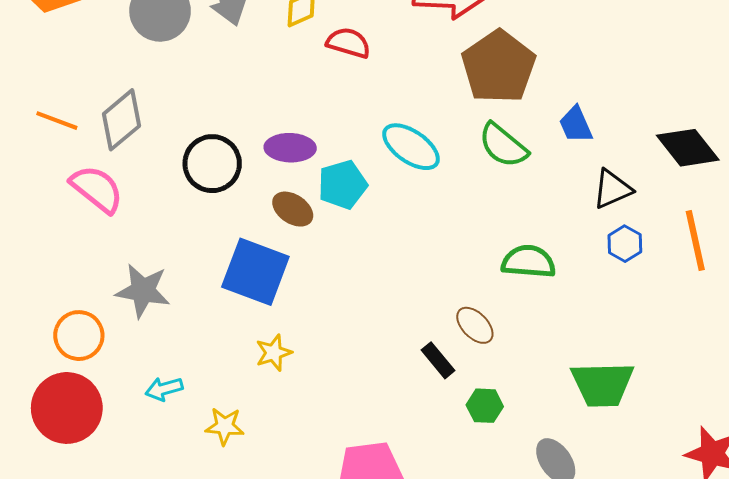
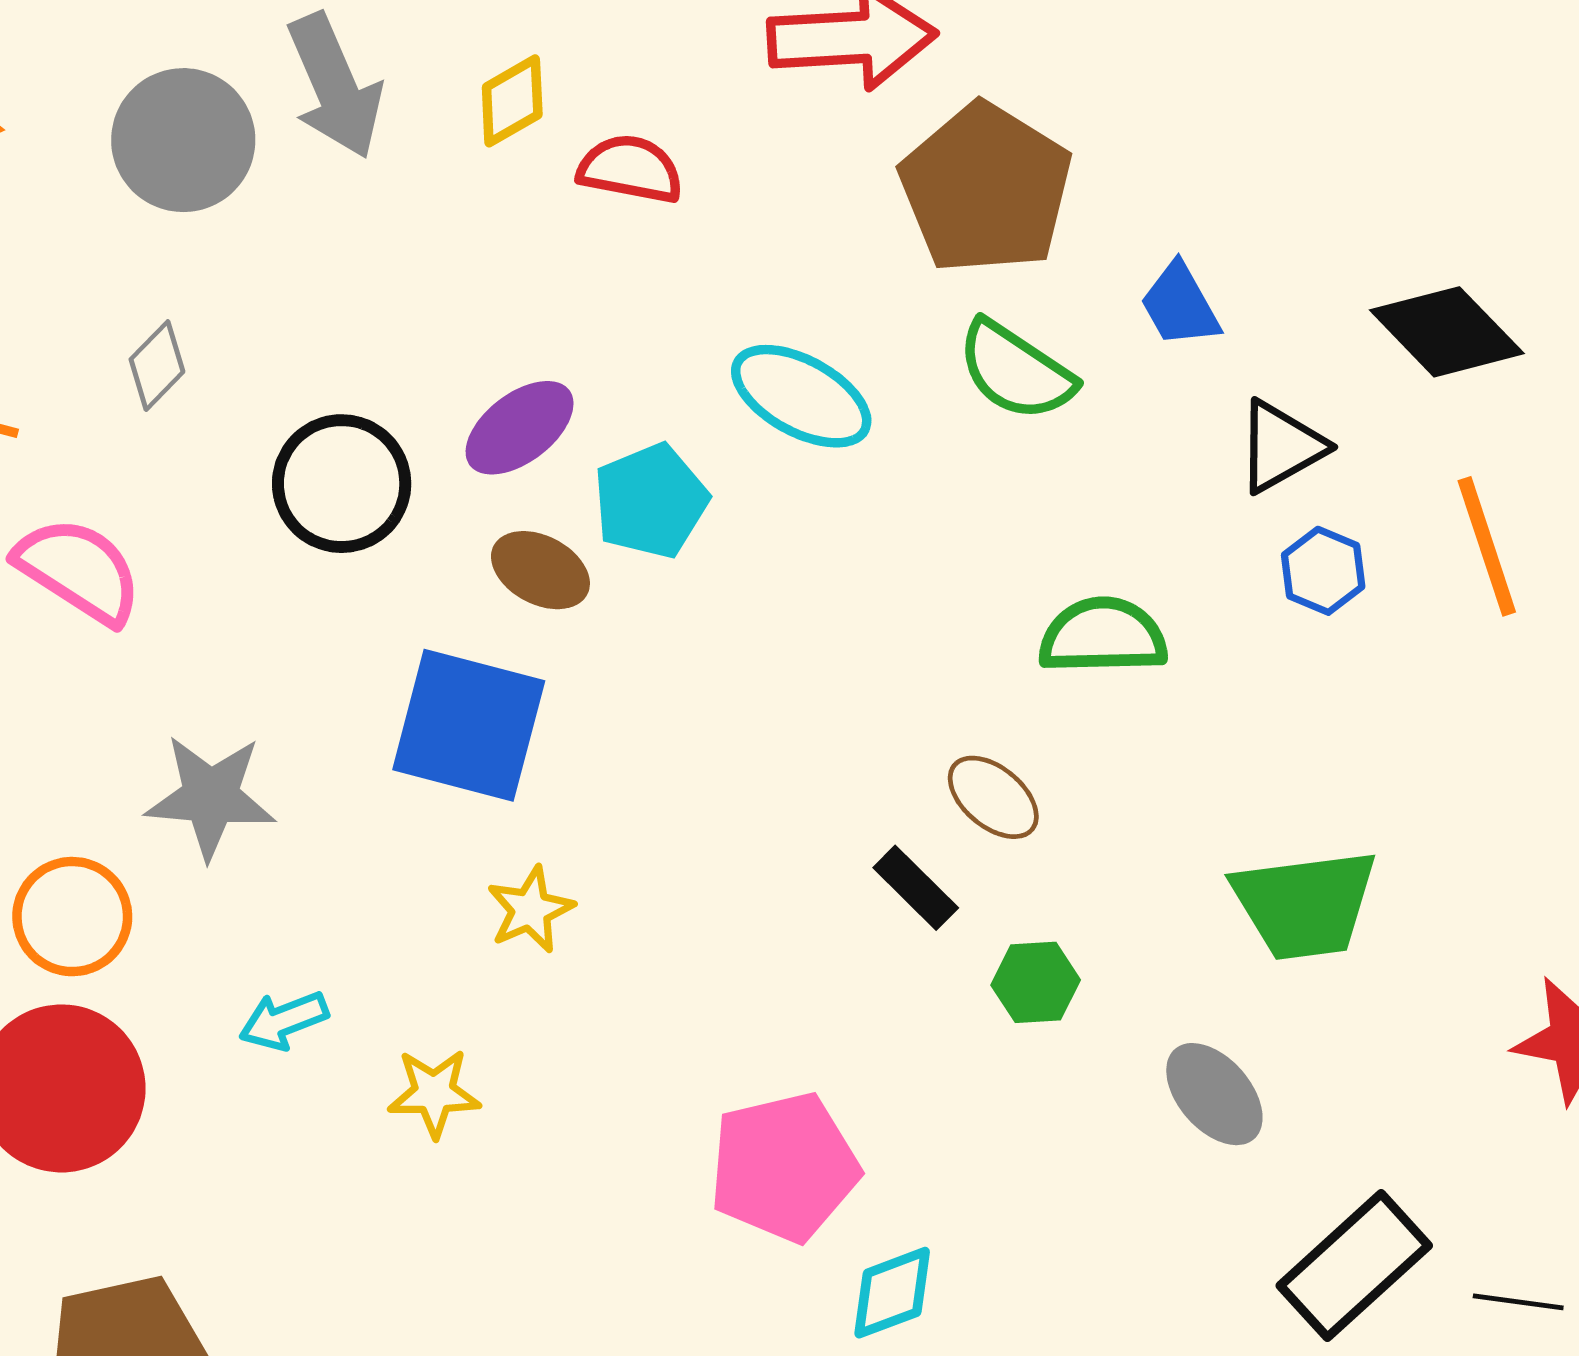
gray diamond: (121, 120) -> (157, 366), moved, size x0.6
purple ellipse: (290, 148) -> (520, 428), turned -33

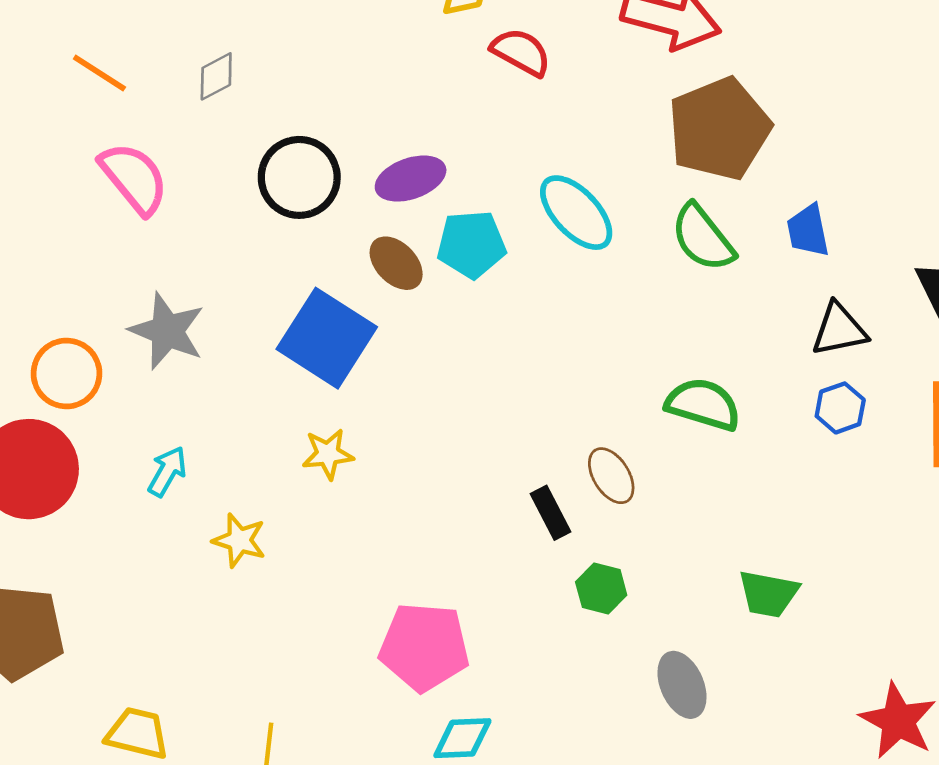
green trapezoid: (1305, 904) -> (768, 594), size x0.7
cyan arrow: (284, 1020) -> (167, 471), turned 123

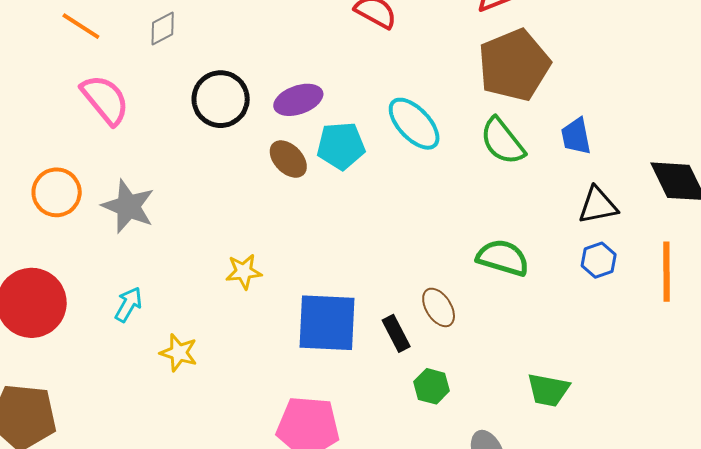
blue square: (327, 338) -> (327, 323), moved, turned -30
orange circle: (66, 373) -> (57, 192), moved
yellow star: (328, 454) -> (244, 272), moved

